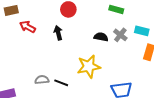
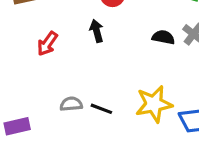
red arrow: (28, 27) -> (47, 44), moved, turned -84
yellow star: (89, 67) -> (154, 104), moved

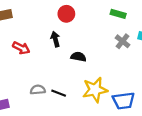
black semicircle: (163, 37) -> (78, 57), moved
red arrow: (47, 44) -> (21, 48), turned -98

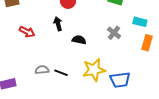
gray cross: (122, 41) -> (114, 33), moved

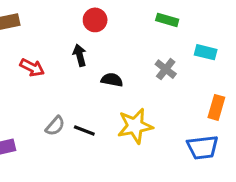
orange rectangle: (147, 43) -> (216, 107), moved
gray semicircle: (42, 70) -> (55, 126), turned 136
blue trapezoid: (120, 80) -> (203, 147), moved

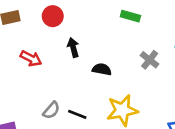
red circle: (95, 20) -> (53, 16), moved
green rectangle: (167, 20) -> (130, 16), moved

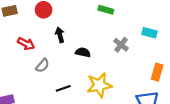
gray semicircle: (51, 110) -> (42, 65), moved
black line: (77, 114) -> (63, 88), turned -40

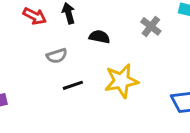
red arrow: (26, 44) -> (35, 16), moved
gray semicircle: (42, 65) -> (57, 56), moved, turned 32

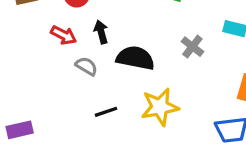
black semicircle: (99, 37) -> (135, 58), size x1.6
gray semicircle: (57, 56) -> (86, 66), moved, turned -132

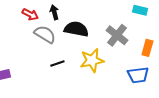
gray cross: (192, 47) -> (117, 35), moved, size x1.5
gray semicircle: (86, 66) -> (45, 34), size x1.5

